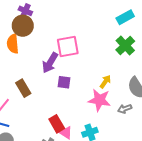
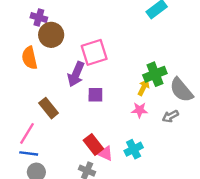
brown circle: (23, 26) -> (51, 35), moved
green cross: (125, 45) -> (155, 74), moved, turned 30
pink star: (99, 100) -> (139, 110), size x0.6

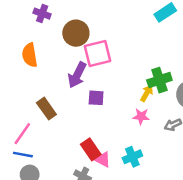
brown circle: (51, 35) -> (76, 33), moved

